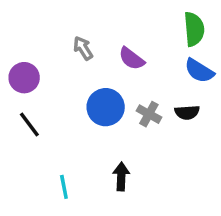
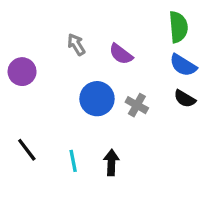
black semicircle: (187, 112) -> (185, 99), moved, turned 35
black line: (29, 124) -> (27, 150), moved
cyan line: (64, 187) -> (73, 161), moved

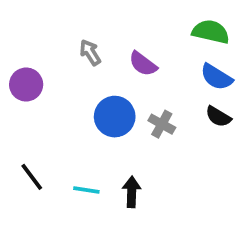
green semicircle: (178, 27) -> (211, 32), turned -72
cyan line: (73, 161) -> (86, 190), turned -70

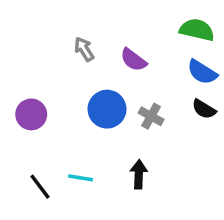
purple circle: (26, 85) -> (31, 114), moved
black line: (32, 177) -> (40, 187), moved
black arrow: (132, 192) -> (139, 174), moved

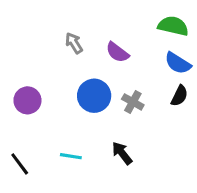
black semicircle: (204, 109) -> (179, 96), turned -95
black arrow: (139, 174) -> (122, 153), turned -40
black line: (40, 187) -> (20, 164), moved

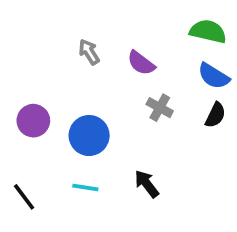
blue circle: (94, 96) -> (89, 136), moved
gray cross: (133, 102) -> (160, 108), moved

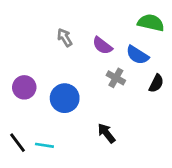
blue semicircle: (214, 76) -> (137, 55), moved
cyan line: (85, 188) -> (44, 145), moved

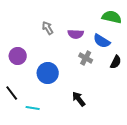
purple semicircle: (102, 46) -> (76, 34), turned -35
purple circle: (24, 87) -> (18, 56), moved
black line: (18, 143) -> (12, 93), moved

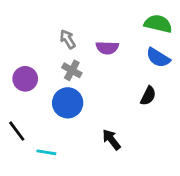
blue semicircle: (102, 41) -> (158, 58), moved
gray cross: (86, 58) -> (72, 70), moved
black semicircle: (116, 62) -> (148, 96), moved

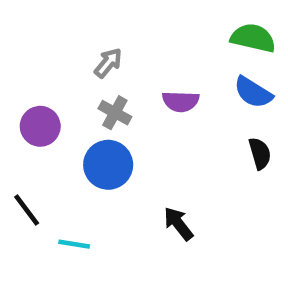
gray arrow: (68, 39) -> (108, 63), turned 72
purple semicircle: (107, 48) -> (181, 101), moved
black semicircle: (148, 96) -> (260, 153), moved, turned -42

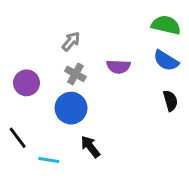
black arrow: (178, 224) -> (90, 147), moved

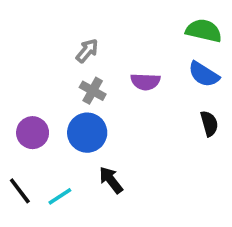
purple circle: (27, 83) -> (33, 133), moved
black line: (18, 138) -> (20, 191), moved
cyan line: (49, 160) -> (60, 196), turned -42

